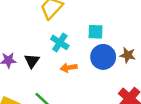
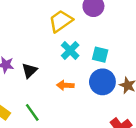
cyan cross: (60, 42) -> (70, 50), moved

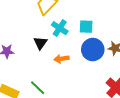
black triangle: (29, 71) -> (40, 43), moved

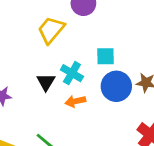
cyan cross: (60, 28) -> (72, 73), moved

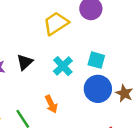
black triangle: (46, 82) -> (25, 62), moved
orange arrow: (75, 101) -> (51, 104), moved, turned -120

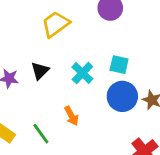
yellow trapezoid: (56, 23) -> (56, 24), moved

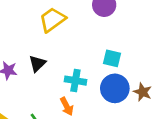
cyan cross: (82, 73) -> (75, 81), moved, turned -35

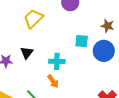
blue circle: (115, 88) -> (104, 51), moved
brown star: (143, 92) -> (107, 26), moved

